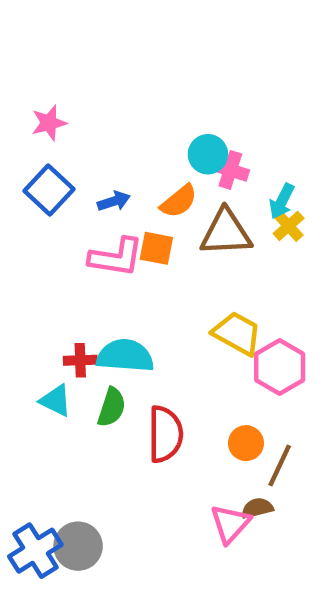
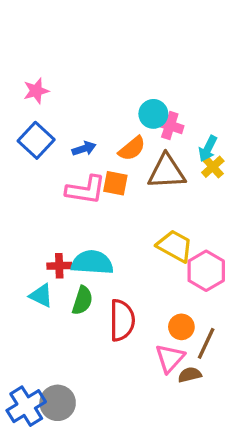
pink triangle: (230, 524) -> (170, 358), moved

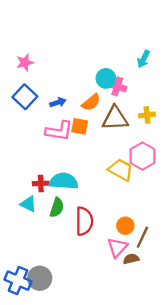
cyan arrow: (208, 149) -> (144, 59), moved
yellow cross: (213, 167) -> (147, 115), turned 35
pink hexagon: (206, 271) -> (142, 156), moved
blue cross: (26, 406) -> (18, 281), turned -35

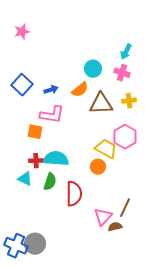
pink star: (25, 62) -> (22, 32), moved
pink cross: (117, 86) -> (122, 73), moved
orange square: (80, 126) -> (35, 132), moved
orange circle: (125, 226) -> (98, 167), moved

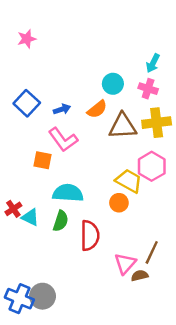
yellow cross: (129, 101) -> (157, 123), size x1.6
pink L-shape: (52, 115) -> (63, 140), turned 45
red cross: (36, 161) -> (13, 209), moved, turned -32

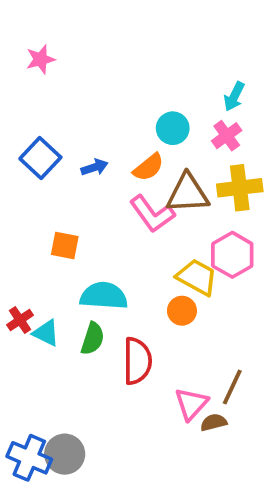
pink cross: (148, 89) -> (227, 136), turned 36
pink L-shape: (63, 140) -> (152, 214), moved

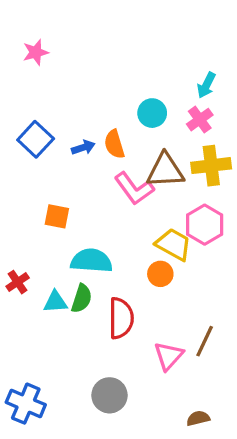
orange semicircle: (148, 167) -> (114, 144), moved, turned 112
cyan triangle: (46, 333) -> (55, 302), moved, turned -30
brown semicircle: (214, 422) -> (198, 418), moved
gray circle: (65, 454) -> (109, 395), moved

